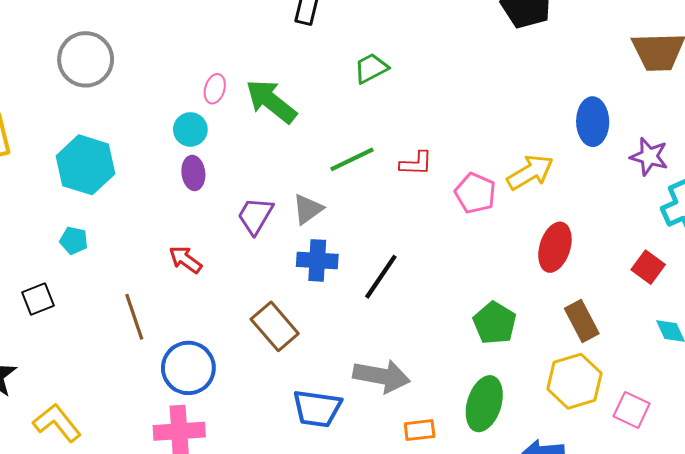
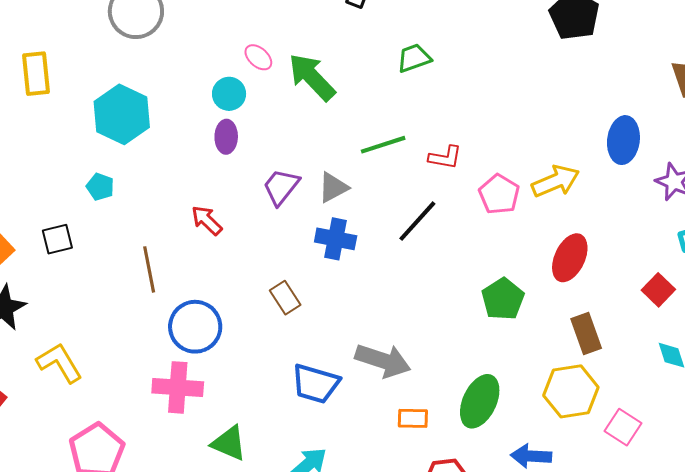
pink ellipse: (215, 89) -> (258, 57), turned -72
black line: (381, 277) -> (417, 221), moved
green pentagon: (495, 323) -> (503, 299), moved
brown rectangle: (275, 326) -> (285, 298), size x0.7

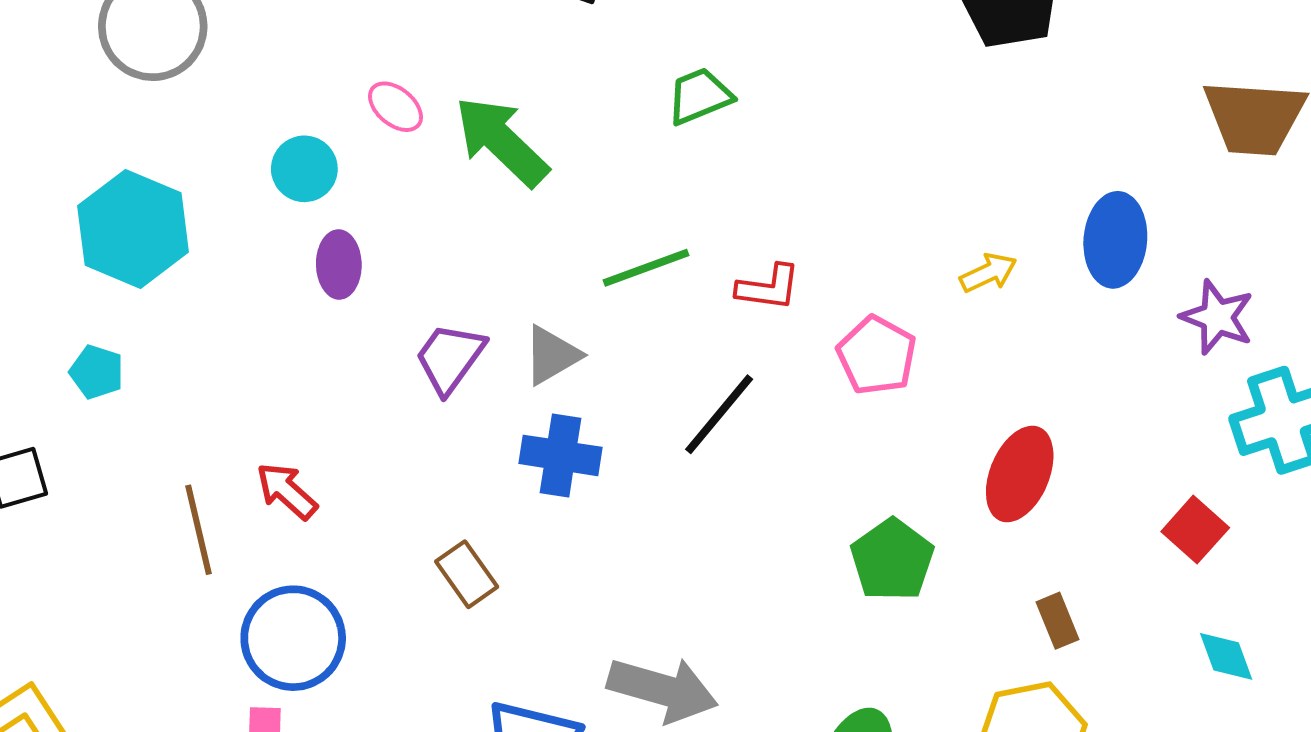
cyan circle: (229, 94) -> (304, 169), moved
yellow arrow: (556, 181) -> (988, 273), moved, size x0.6
red arrow: (207, 220) -> (287, 491), moved
brown rectangle: (586, 334) -> (1058, 621), size x0.7

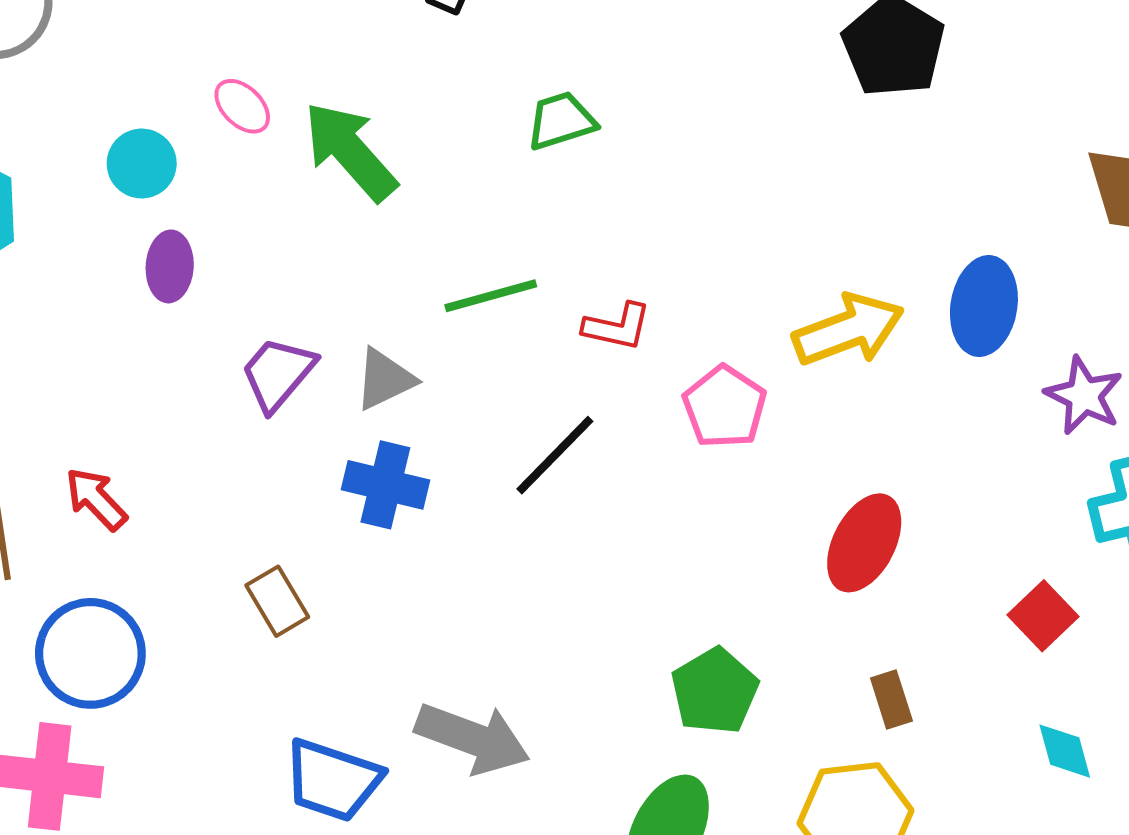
yellow arrow: (988, 273) -> (848, 330), size x1.8
green pentagon: (892, 560) -> (715, 691), moved

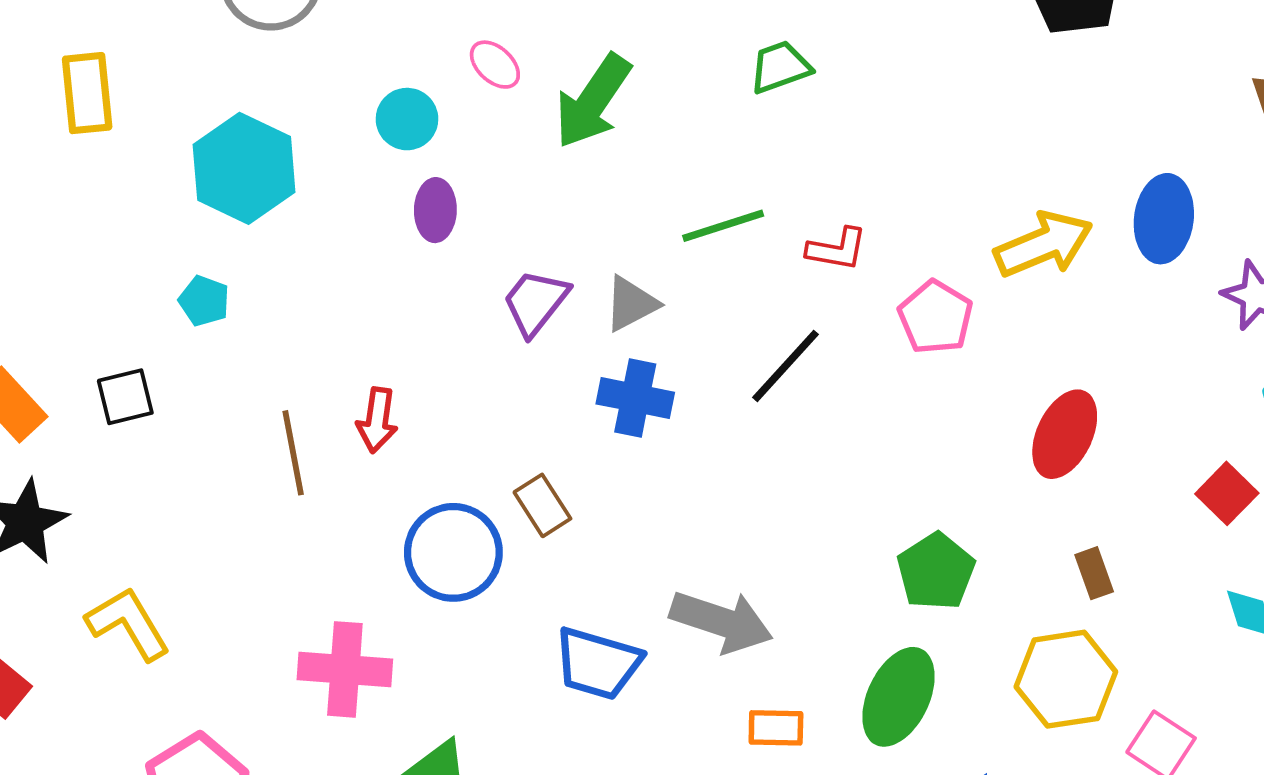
green arrow: (350, 151) -> (593, 101), turned -102
red arrow: (96, 499) -> (377, 420), turned -126
blue circle: (90, 653) -> (453, 552), moved

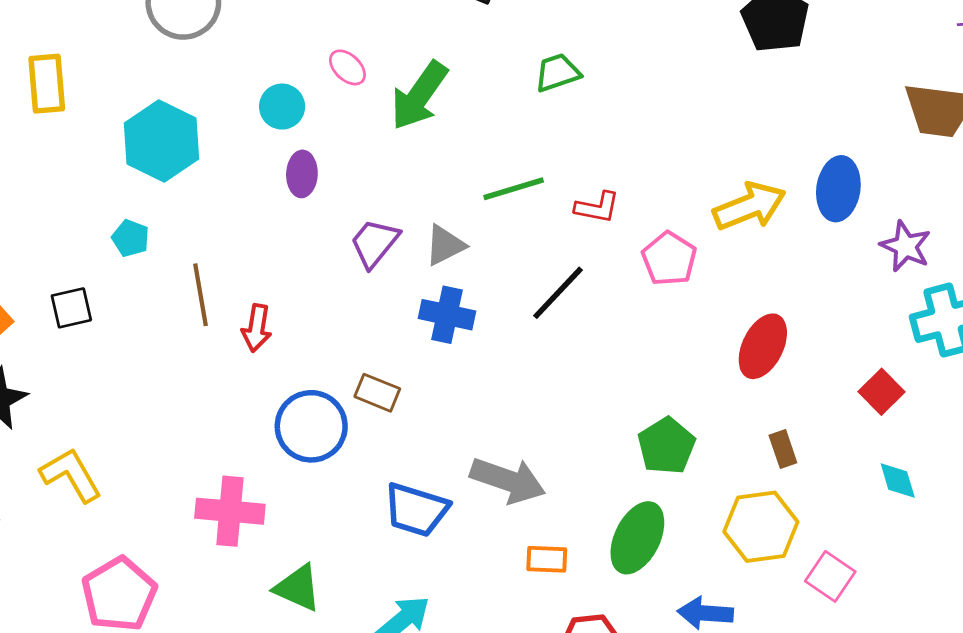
brown line: (293, 453) -> (200, 295), moved
brown rectangle: (542, 505) -> (377, 393), turned -36

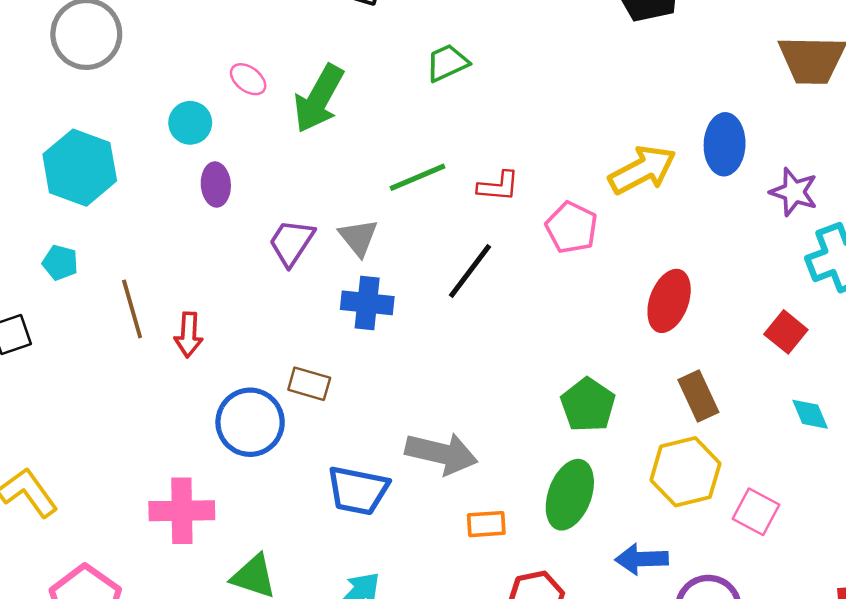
gray triangle: (445, 245) -> (358, 237), turned -36
brown rectangle: (783, 449) -> (698, 396), size x1.4

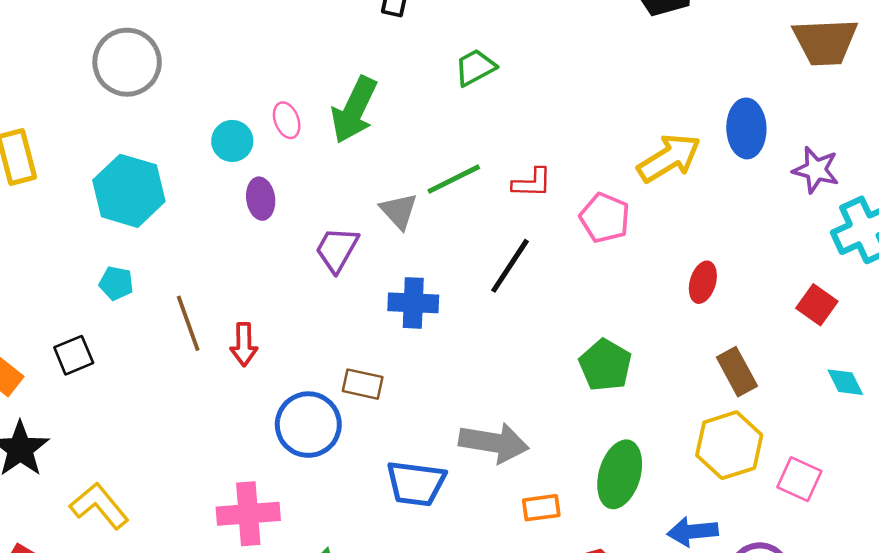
pink ellipse: (248, 79) -> (287, 120), moved, turned 36
gray triangle: (358, 237) -> (399, 211), moved
red ellipse: (669, 301) -> (703, 282), size x0.7
green pentagon: (588, 405) -> (605, 365), moved

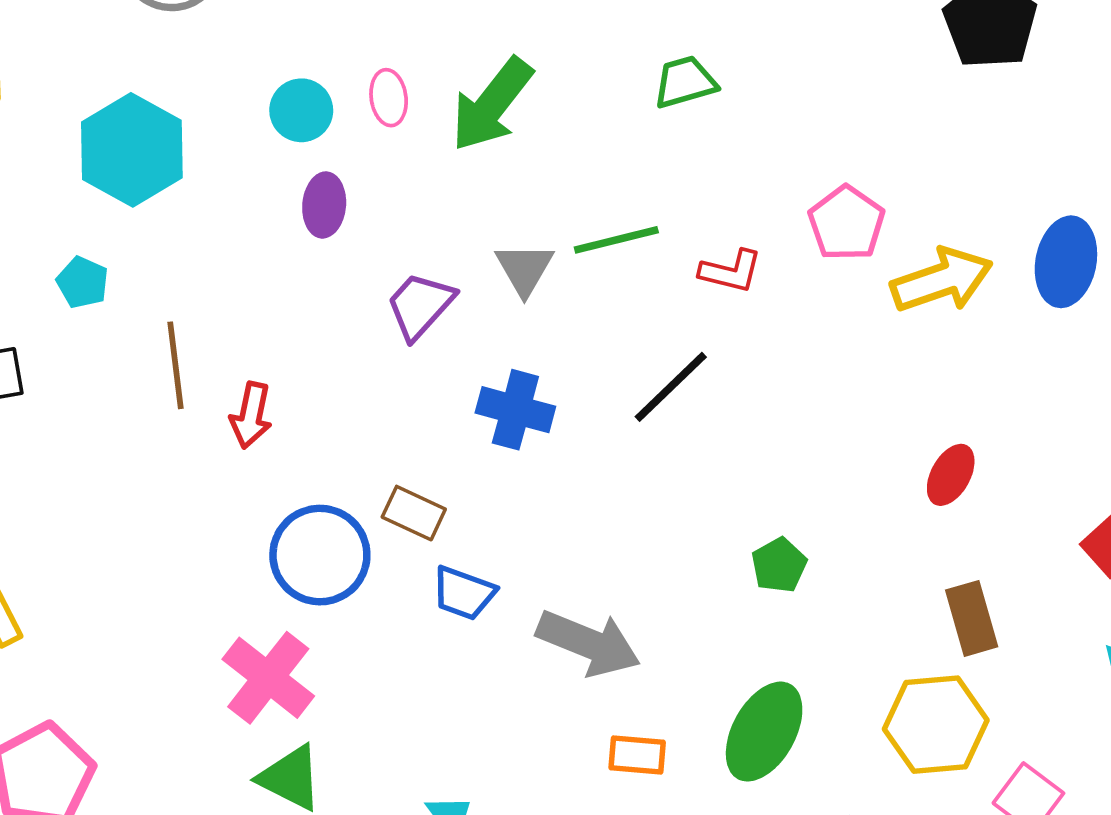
pink pentagon: (605, 218) -> (846, 223), moved
green pentagon: (605, 365) -> (779, 565), size x0.7
blue trapezoid: (416, 483) -> (464, 593), moved, size x0.7
pink cross: (248, 514) -> (268, 678), moved, turned 30

